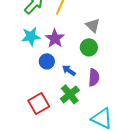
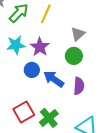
gray triangle: (93, 25) -> (78, 34), turned 35
blue arrow: (69, 70) -> (54, 79), size x1.5
green cross: (70, 94) -> (49, 118), moved

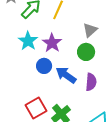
cyan star: (16, 45) -> (28, 41), turned -30

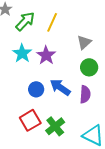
green circle: (86, 52) -> (89, 67), moved
blue circle: (44, 66) -> (36, 89), moved

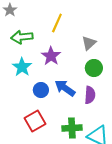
green arrow: (25, 21) -> (22, 37), moved, turned -140
cyan star: (22, 53) -> (22, 67), moved
green cross: (55, 126) -> (72, 128), moved, turned 36

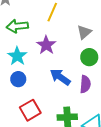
blue circle: (41, 90) -> (18, 79), moved

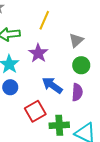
red square: (30, 110) -> (35, 111), moved

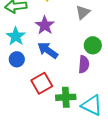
green circle: (81, 65) -> (93, 45), moved
blue arrow: (52, 85) -> (48, 50), moved

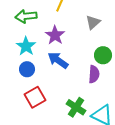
red square: (42, 83) -> (35, 97), moved
green cross: (66, 97) -> (76, 107), turned 36

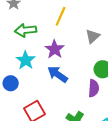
blue circle: (27, 69) -> (11, 83), moved

